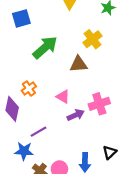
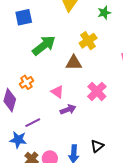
pink cross: (99, 104) -> (97, 91), moved, turned -30

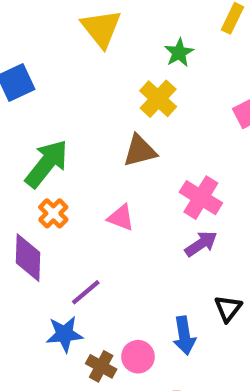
green star: (104, 13) -> (179, 53), moved
green arrow: (44, 45) -> (47, 164), moved
purple arrow: (68, 110) -> (201, 244), moved

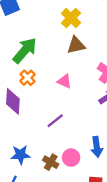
yellow cross: (158, 99) -> (71, 18), moved
purple line: (86, 292) -> (55, 121), moved
blue star: (65, 334) -> (21, 155), moved

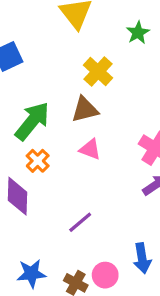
brown triangle: (76, 45) -> (85, 110), moved
pink triangle: (64, 81) -> (90, 149), moved

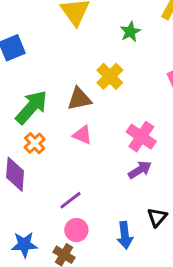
yellow cross: (98, 72) -> (110, 76), moved
pink circle: (105, 275) -> (76, 230), moved

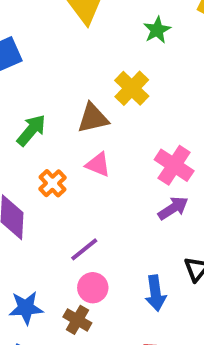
green arrow: (31, 107) -> (31, 130), size x0.7
orange cross: (35, 143) -> (53, 183), moved

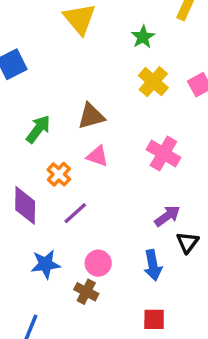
yellow cross: (132, 88) -> (153, 82), moved
purple arrow: (173, 208) -> (167, 216), moved
purple line: (84, 249) -> (75, 213), moved
blue star: (26, 308) -> (46, 264), moved

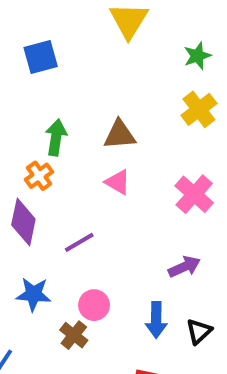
green arrow: (38, 129) -> (56, 138), turned -40
orange cross: (59, 174) -> (39, 176), moved
black triangle: (187, 242) -> (199, 331), moved

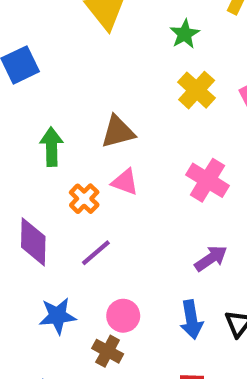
orange cross: (39, 176) -> (84, 199), moved

